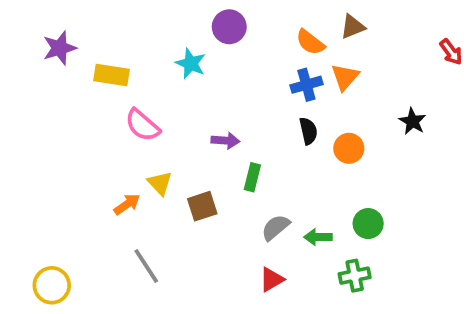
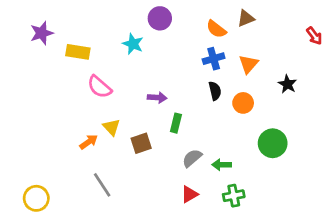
orange triangle: (345, 77) -> (248, 64), moved
green circle: (368, 224) -> (273, 143), moved, size x1.4
green cross: (355, 276) -> (234, 196), moved

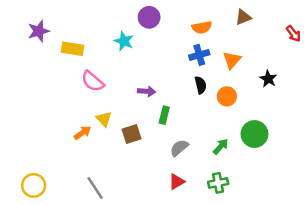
brown triangle: (246, 18) -> (243, 17), moved
orange semicircle: (216, 29) -> (202, 27), turned -48
green arrow: (222, 165) -> (221, 147), moved, turned 132
gray line: (102, 185) -> (95, 188), moved

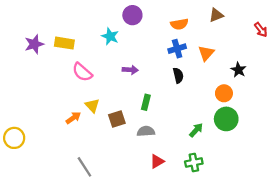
purple star: (39, 31) -> (34, 44), moved
purple arrow: (147, 91) -> (130, 70), moved
orange circle: (227, 96) -> (224, 93), moved
gray semicircle: (179, 148) -> (146, 131), moved, turned 36
yellow circle: (34, 185) -> (14, 138), moved

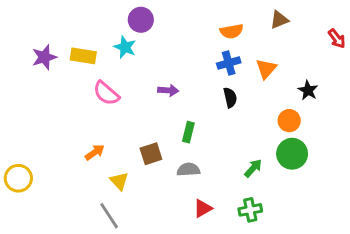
purple circle: (132, 15) -> (141, 20), moved
cyan star: (110, 36) -> (125, 47), moved
yellow triangle: (92, 106) -> (119, 181), moved

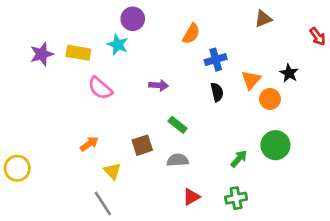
orange semicircle: (232, 31) -> (191, 34), moved, turned -50
orange triangle: (266, 69) -> (251, 80), moved
black star: (308, 90) -> (289, 73), moved
orange circle: (289, 121) -> (270, 99), moved
green rectangle: (188, 132) -> (178, 125), turned -66

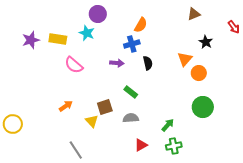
blue cross: (216, 60) -> (132, 44), moved
black star: (289, 73) -> (206, 42), moved
black semicircle: (217, 92) -> (148, 63), moved
green arrow: (239, 159) -> (168, 125), moved
yellow triangle: (112, 171) -> (92, 121), moved

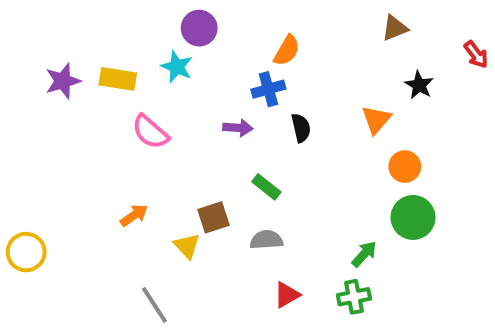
orange circle: (199, 73) -> (405, 167), moved
green arrow: (168, 125) -> (364, 254), moved

